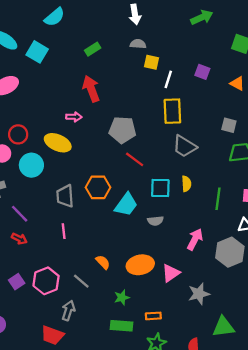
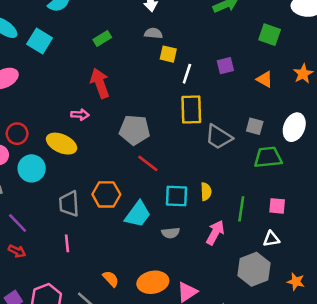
purple square: (202, 72) -> (225, 66), turned -35
gray trapezoid: (185, 146) -> (219, 137), moved
pink arrow: (195, 239) -> (215, 233), moved

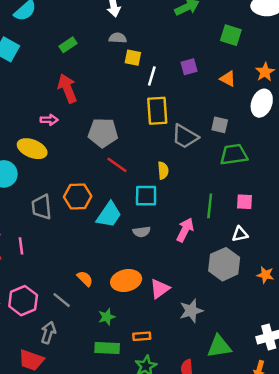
white ellipse: (294, 127) -> (262, 103), moved
yellow semicircle: (206, 192) -> (163, 170), moved
pink line: (67, 243) -> (21, 246), moved

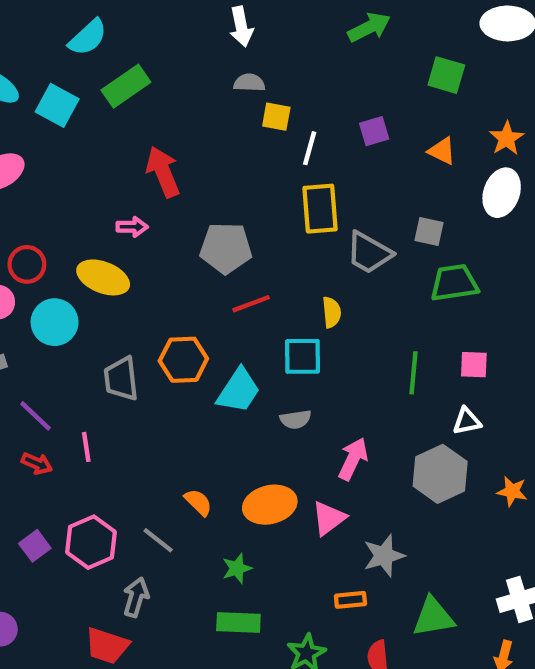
green rectangle: (68, 45) -> (126, 86), moved, size x1.5
red line: (117, 165) -> (251, 304), turned -55
pink arrow: (185, 230) -> (353, 459), moved
orange rectangle: (142, 336) -> (350, 600), moved

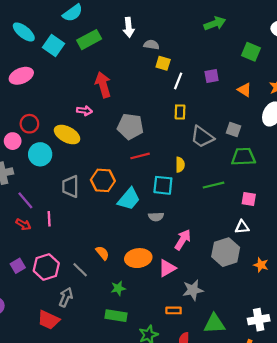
white arrow: (241, 27) -> (129, 27), moved
yellow rectangle: (320, 209) -> (180, 112), size x0.6
green line: (413, 373) -> (214, 185), moved, turned 65

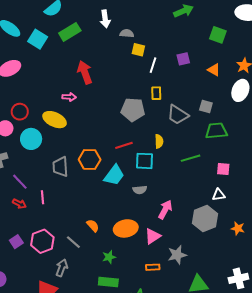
gray pentagon: (130, 127) -> (133, 110), moved
red line: (140, 156) -> (124, 145), moved
orange rectangle: (174, 310) -> (153, 267), moved

